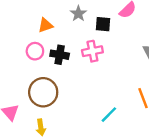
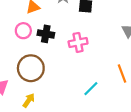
pink cross: (92, 51) -> (78, 42), moved
yellow arrow: (41, 127) -> (29, 100), turned -136

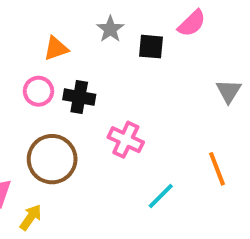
pink cross: (78, 42) -> (126, 140), moved, turned 36
yellow arrow: (29, 100) -> (31, 217), moved

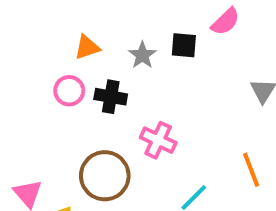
gray star: (110, 29) -> (142, 55), moved
brown circle: (52, 159) -> (105, 176), moved

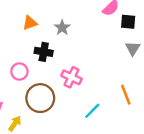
black square: (184, 45) -> (128, 22), moved
pink circle: (69, 91) -> (19, 72), moved

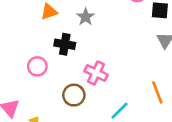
brown circle: (40, 98) -> (74, 95), moved, size x0.7

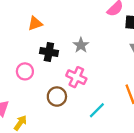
gray star: (86, 17) -> (81, 45), moved

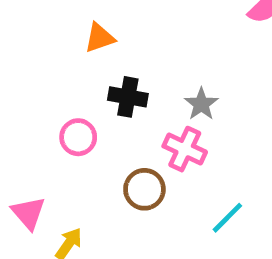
gray star: (81, 45) -> (201, 104), moved

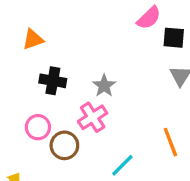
pink circle: (78, 137) -> (38, 127), moved
pink cross: (185, 149) -> (93, 117), turned 32

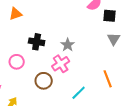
orange triangle: (33, 39) -> (16, 14), moved
pink circle: (38, 127) -> (17, 62), moved

